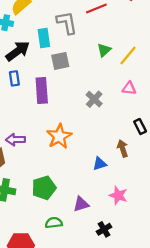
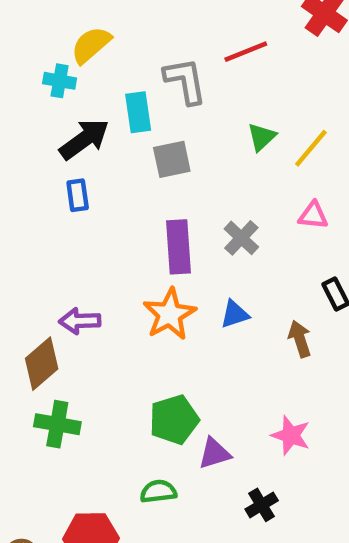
purple rectangle: (42, 90) -> (179, 247), moved
blue triangle: (100, 164) -> (235, 314), moved
green pentagon: (44, 188) -> (174, 420), moved

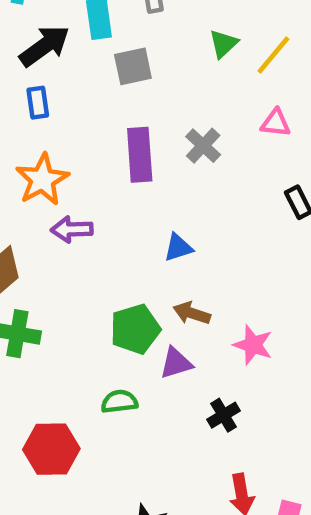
orange star: (170, 314) -> (42, 180), moved
blue triangle: (235, 314) -> (178, 248), moved
purple arrow: (80, 321) -> (72, 229), moved
brown arrow: (300, 339) -> (192, 313), moved, turned -54

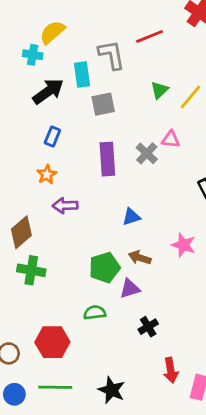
blue rectangle: (38, 103) -> (52, 136), moved, turned 30
pink triangle: (276, 123) -> (171, 139), moved
orange star: (42, 180) -> (47, 175), size x0.6
pink star: (253, 345) -> (183, 245), moved
black cross: (224, 415) -> (148, 327), moved

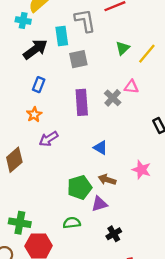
purple arrow: (65, 206) -> (49, 139), turned -30
blue triangle: (131, 217) -> (100, 148), turned 48
green cross: (31, 270) -> (20, 223), moved

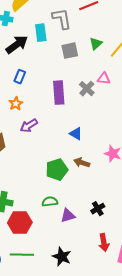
gray square: (78, 59) -> (70, 51), moved
purple triangle: (99, 204) -> (68, 216), moved
black cross: (114, 234) -> (98, 209), moved

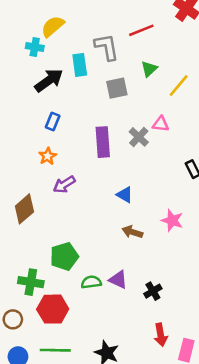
green triangle: (96, 44) -> (149, 69), moved
green pentagon: (57, 170) -> (64, 256), moved
purple triangle: (68, 216) -> (118, 280), moved, turned 42

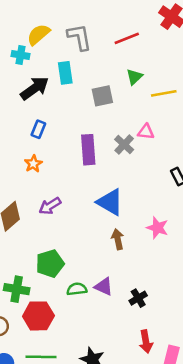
gray L-shape: (107, 47) -> (79, 37), moved
yellow line: (179, 86) -> (164, 93), turned 40
purple arrow: (64, 184) -> (50, 206), moved
blue triangle: (125, 195) -> (110, 202), size x1.6
brown arrow: (132, 232) -> (118, 239), turned 60

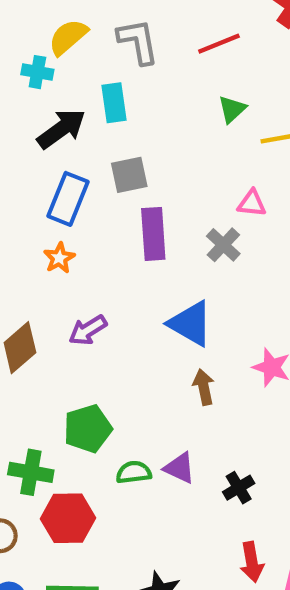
gray square: (102, 96) -> (129, 175), moved
blue rectangle: (38, 129) -> (68, 199), size x1.6
gray cross: (124, 145) -> (223, 245), moved

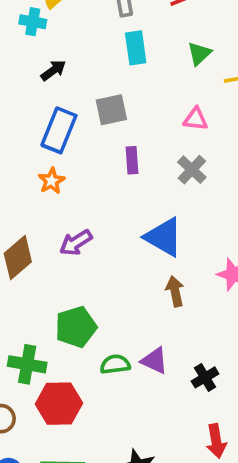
cyan rectangle: (114, 103) -> (136, 48), moved
black arrow: (61, 129) -> (53, 70), size x0.6
pink triangle: (252, 203) -> (196, 119), moved
purple rectangle: (153, 234) -> (132, 160), size x0.6

